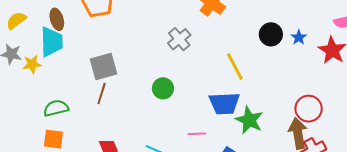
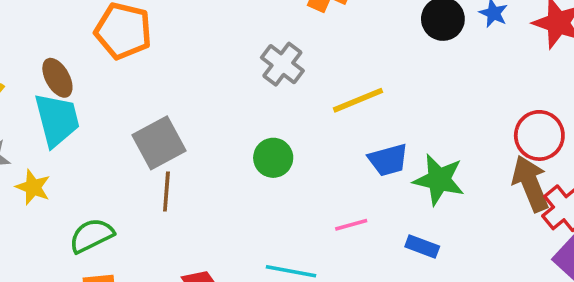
yellow star: (32, 64) -> (33, 187), moved, turned -30
yellow line: (235, 67) -> (358, 100), moved, turned -72
blue trapezoid: (224, 103) -> (388, 160), size x0.7

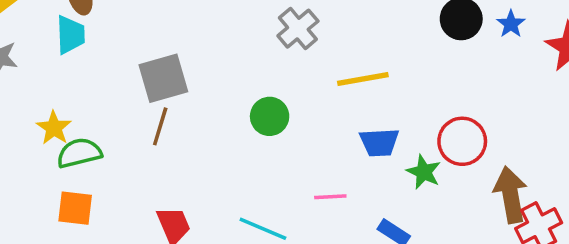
cyan trapezoid: (57, 120) -> (70, 35), size x0.7
red circle: (539, 135) -> (462, 141), moved
green star: (439, 180) -> (424, 172), size x0.7
yellow star: (33, 187) -> (54, 128), moved

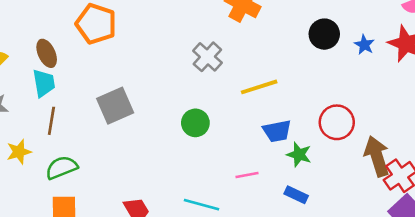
blue star: (511, 24) -> (364, 45), moved
brown line: (160, 126) -> (51, 121), moved
yellow star: (54, 128) -> (19, 152), moved, turned 30
green star: (424, 172) -> (299, 155), moved

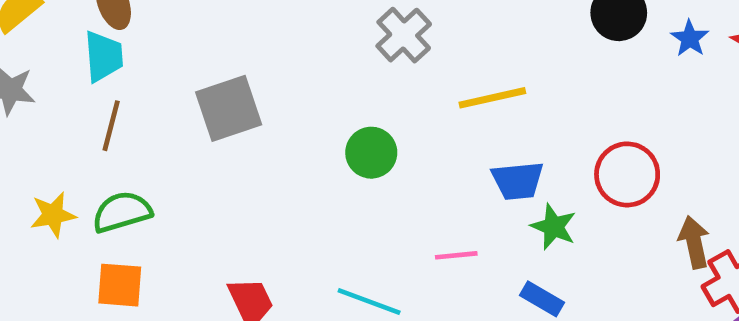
yellow star: (19, 152) -> (53, 215), moved
brown arrow: (377, 156) -> (694, 242), size x0.7

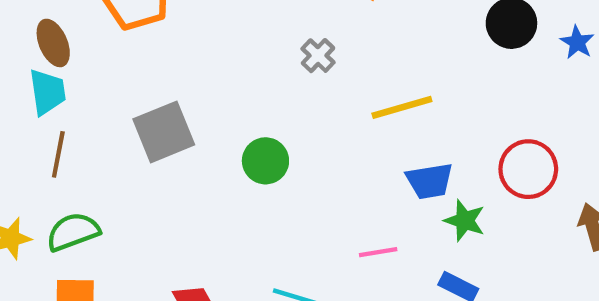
gray cross: (404, 35) -> (318, 56), size x0.7
green circle: (371, 153) -> (265, 161), moved

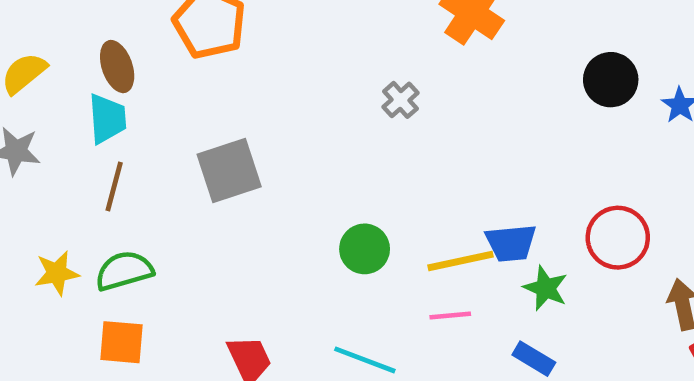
yellow line: (402, 107) -> (460, 261), moved
green circle: (265, 161) -> (365, 249), moved

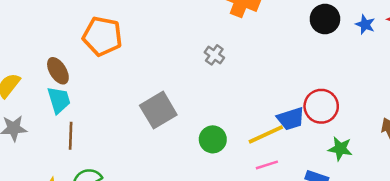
gray square: (229, 170) -> (158, 110), moved
red circle: (618, 238) -> (321, 106), moved
green star: (546, 288) -> (340, 149), moved

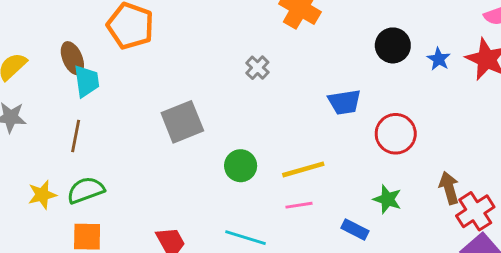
cyan trapezoid: (59, 100) -> (87, 81), moved
red circle: (321, 106) -> (396, 134), moved
blue trapezoid: (291, 119) -> (344, 102), moved

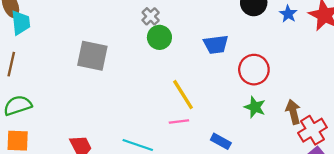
gray square: (182, 122) -> (92, 56), turned 32
green circle: (241, 166) -> (159, 37), moved
yellow line: (303, 169) -> (183, 95), turned 72
green star: (387, 199) -> (255, 107), moved

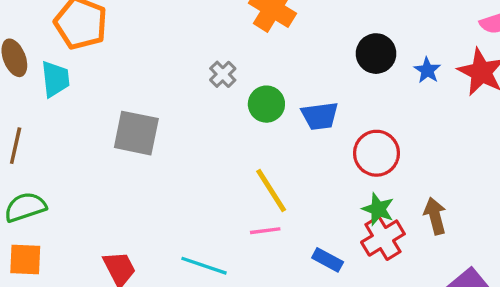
cyan trapezoid: (21, 23) -> (55, 79), moved
green circle: (159, 37) -> (266, 104), moved
red cross: (312, 130) -> (383, 238), moved

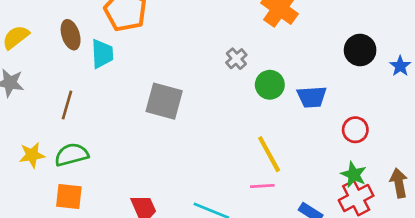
red circle: (376, 153) -> (355, 130), size x0.7

